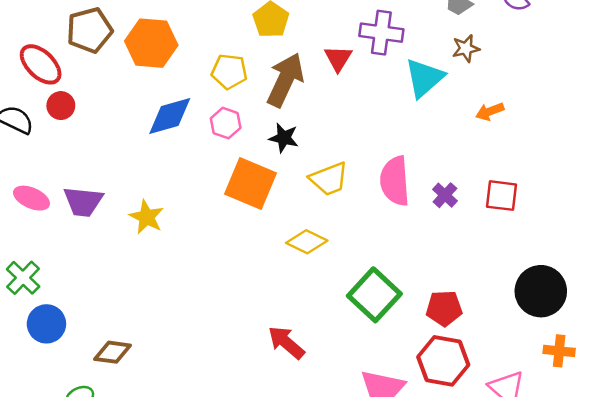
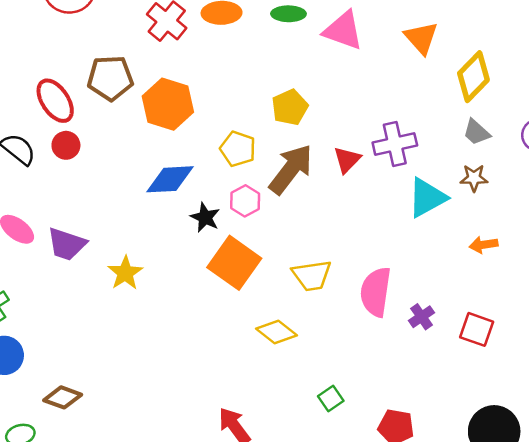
purple cross: (381, 33) -> (395, 144), turned -33
pink hexagon: (226, 123) -> (245, 201), moved
black star: (284, 138) -> (205, 217), moved
green square: (374, 295) -> (331, 399), size x0.5

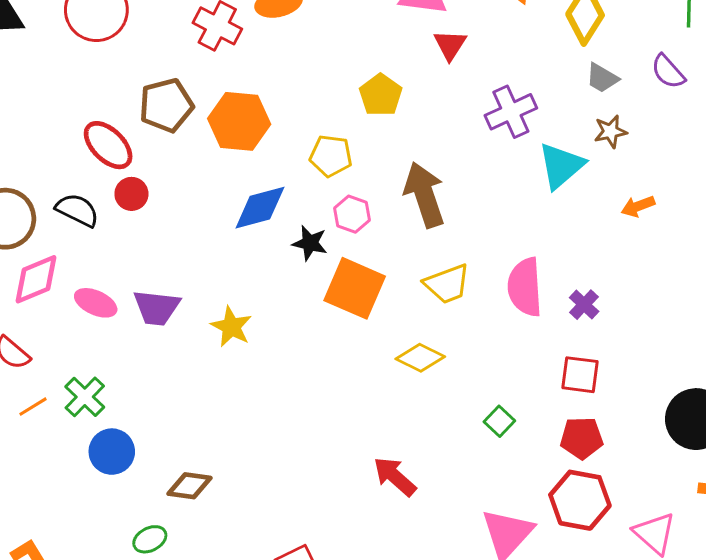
red triangle: (347, 160) -> (450, 45), moved
brown arrow: (291, 169) -> (424, 195), moved, turned -44
red square: (477, 329) -> (580, 375), moved

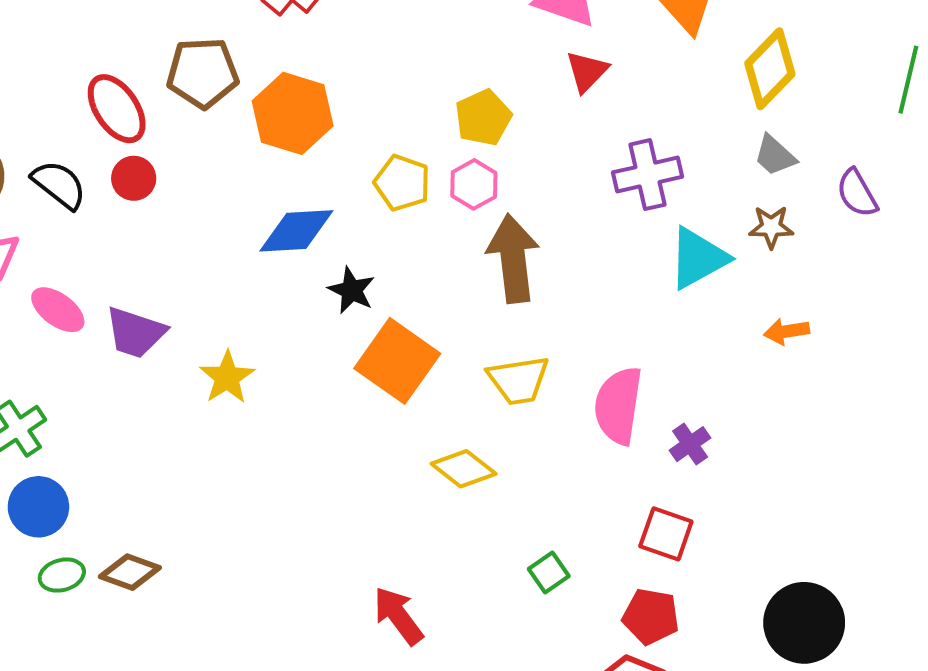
purple semicircle: (668, 72) -> (857, 193), moved
pink hexagon: (352, 214) -> (474, 184), moved
green ellipse: (150, 539) -> (62, 575), moved

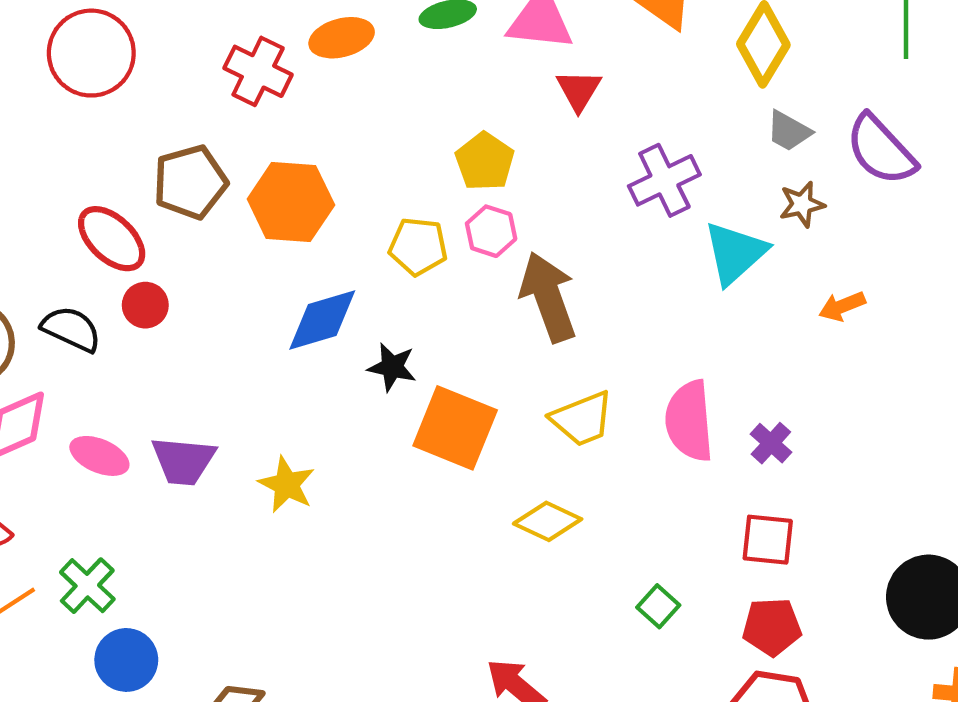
purple semicircle: (857, 193) -> (881, 150), size x1.5

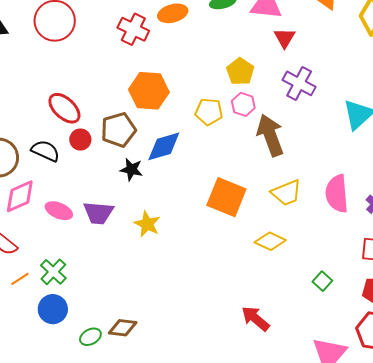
purple cross: (664, 180) -> (299, 83), moved, turned -36
brown pentagon: (190, 182) -> (118, 130), moved
black star: (392, 367) -> (131, 170), moved
blue circle: (126, 660) -> (53, 309), moved

